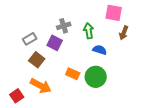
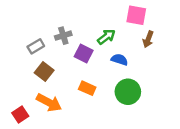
gray cross: (64, 26) -> (63, 36), moved
green arrow: (89, 31) -> (106, 37), turned 63
purple square: (55, 43) -> (84, 54), moved
green circle: (96, 77) -> (128, 92), moved

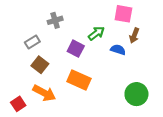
gray cross: (63, 36) -> (55, 20), moved
blue semicircle: (119, 59) -> (118, 50), moved
orange rectangle: (87, 88) -> (79, 80), size x1.5
green circle: (128, 92) -> (136, 94), moved

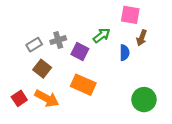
gray cross: (55, 20) -> (58, 40), moved
blue semicircle: (118, 50) -> (125, 53), turned 72
red square: (18, 104) -> (19, 98), moved

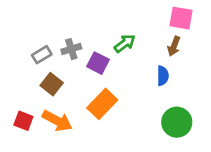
pink square: (130, 15) -> (181, 18), moved
blue semicircle: (125, 53) -> (163, 76), moved
orange rectangle: (83, 85) -> (102, 104), turned -70
red square: (19, 98) -> (23, 121), turned -35

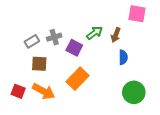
brown arrow: (174, 46) -> (116, 35), moved
brown square: (52, 84) -> (39, 64), turned -35

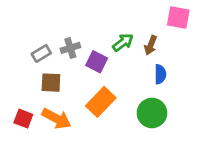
green circle: (134, 92) -> (152, 113), moved

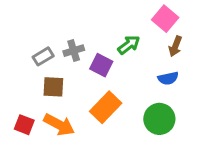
pink square: (178, 18) -> (165, 19), moved, turned 30
brown arrow: (151, 45) -> (175, 46), moved
blue semicircle: (160, 74) -> (168, 78), turned 78

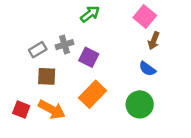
green arrow: (129, 45) -> (90, 14), moved
blue semicircle: (168, 78) -> (147, 69), turned 48

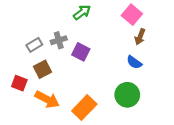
brown square: (47, 76) -> (42, 69), turned -30
orange rectangle: (93, 94) -> (84, 108), moved
red square: (21, 110) -> (19, 83), moved

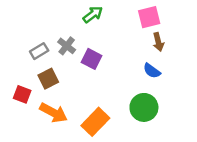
pink square: (132, 15) -> (149, 17), turned 36
brown arrow: (140, 37) -> (158, 42), turned -35
gray cross: (59, 40) -> (67, 46), turned -35

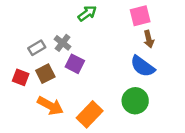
purple square: (92, 59) -> (75, 64), moved
blue semicircle: (152, 71) -> (143, 66), size x1.5
red square: (22, 94) -> (21, 77), moved

